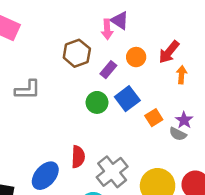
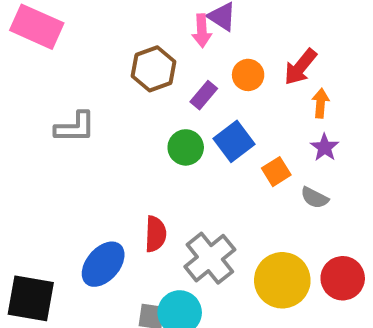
purple star: (184, 120) -> (325, 147), moved

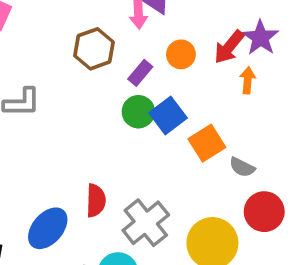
green circle: (186, 147) -> (138, 112), moved
purple star: (325, 147) -> (261, 38), moved, size x1.4
orange square: (276, 172) -> (207, 143), size x1.4
red circle: (343, 278) -> (264, 212), moved

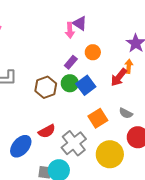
red arrow: (229, 47) -> (119, 77), moved
brown hexagon: (94, 49) -> (46, 87), moved
orange square: (207, 143) -> (98, 118), moved
red semicircle: (96, 201) -> (47, 131), turned 60

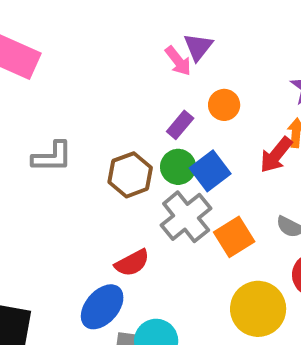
purple triangle: (80, 23) -> (198, 47), turned 35
pink arrow: (70, 30) -> (178, 61), turned -35
gray cross: (74, 143) -> (186, 217), moved
blue ellipse: (21, 146) -> (102, 307), moved

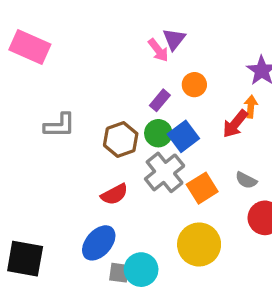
red semicircle: (132, 263) -> (114, 194), moved
yellow circle: (258, 309) -> (199, 244), moved

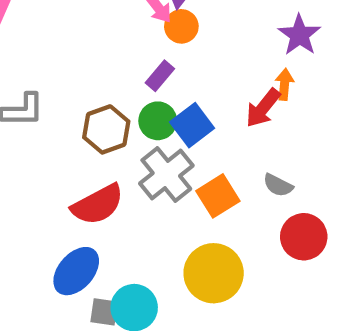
orange circle: (194, 85) -> (181, 26), moved
red semicircle: (114, 194) -> (98, 205), size x1.4

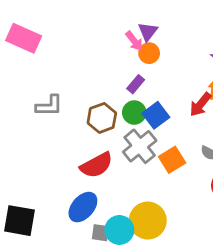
yellow circle: (214, 273) -> (148, 221), moved

